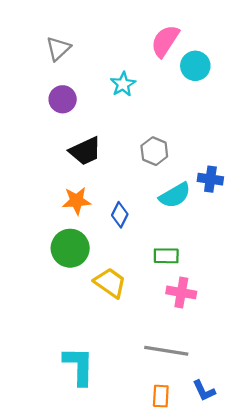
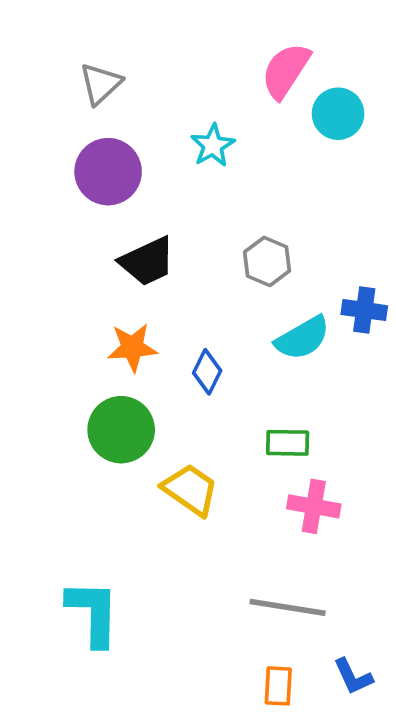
purple circle: (63, 99) -> (108, 172), size x1.4
cyan L-shape: (79, 366) -> (93, 613), moved

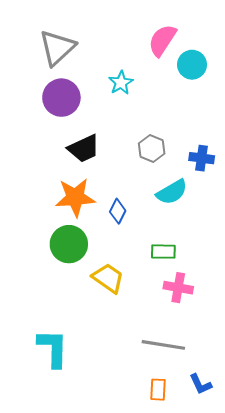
gray triangle: (101, 84) -> (57, 48), size x1.5
blue cross: (364, 310) -> (202, 158), moved
orange star: (132, 347) -> (75, 197), size x1.4

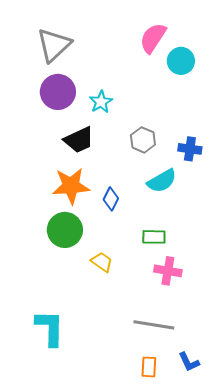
cyan star: (121, 83) -> (101, 102), moved
yellow trapezoid: (108, 278) -> (102, 262), size x0.7

